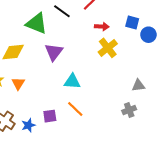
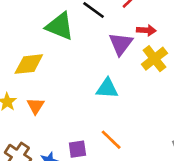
purple triangle: (54, 52) -> (121, 44), moved
cyan triangle: (72, 81) -> (107, 88), moved

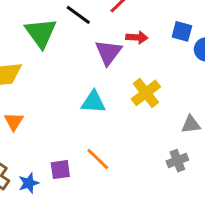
green triangle: (60, 26) -> (41, 33), turned 32
yellow cross: (154, 59) -> (146, 93), moved

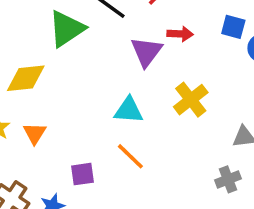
green triangle: (41, 33) -> (67, 29), turned 32
orange line: (98, 159) -> (130, 156), moved
purple square: (60, 170) -> (83, 174), moved

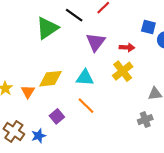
red arrow: (180, 34) -> (127, 47), moved
yellow diamond: (26, 78) -> (50, 79), moved
purple square: (83, 174) -> (57, 116), turned -32

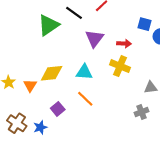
yellow cross: (123, 71) -> (120, 66), turned -30

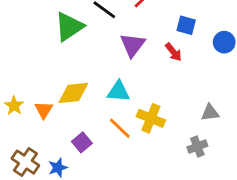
blue square: (145, 24) -> (186, 25), moved
red arrow: (124, 44) -> (173, 52), turned 48
yellow cross: (120, 66) -> (151, 118), moved

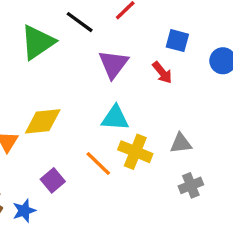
cyan triangle: (118, 92) -> (115, 118), moved
gray triangle: (210, 113) -> (181, 143), moved

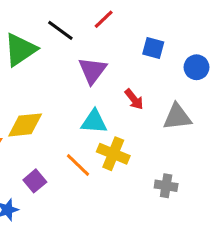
red arrow: (162, 73) -> (134, 99), moved
gray triangle: (181, 143) -> (177, 117), moved, size x1.4
gray cross: (191, 185) -> (166, 186), turned 30

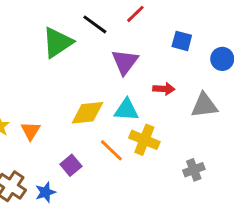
red arrow: (134, 99) -> (164, 89), turned -48
yellow diamond: (25, 125) -> (87, 113), moved
gray cross: (166, 186) -> (194, 170), turned -30

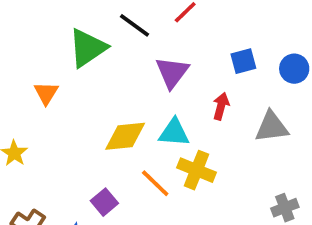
blue square: (182, 41) -> (243, 61), moved, turned -30
red arrow: (164, 89) -> (221, 106), turned -78
orange triangle: (30, 131) -> (46, 93), moved
gray cross: (194, 170) -> (285, 208), moved

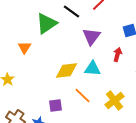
yellow cross: (196, 170) -> (114, 100), moved, turned 30
purple square: (104, 202) -> (56, 106), turned 32

